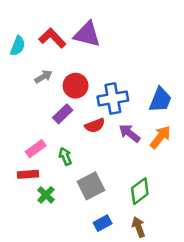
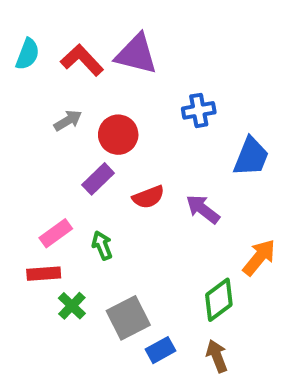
cyan semicircle: (18, 46) -> (28, 54), moved
blue cross: (113, 99) -> (199, 110), moved, size x0.7
orange arrow: (160, 137) -> (259, 257), moved
gray square: (91, 186) -> (128, 318), moved

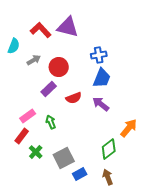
cyan semicircle: (28, 54) -> (14, 46), moved
blue trapezoid: (251, 157) -> (102, 78), moved
red rectangle: (44, 274) -> (22, 136), turned -49

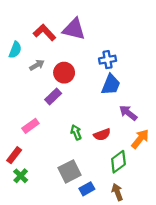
red semicircle: (74, 98) -> (102, 135), moved
purple arrow: (101, 104) -> (128, 113), moved
green arrow: (51, 122) -> (76, 132), moved
red rectangle: (22, 136) -> (14, 155), moved
green cross: (36, 152) -> (21, 176), moved

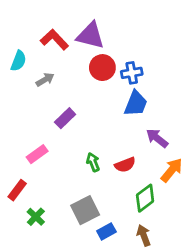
red circle: (64, 73) -> (102, 68), moved
green cross: (21, 176) -> (36, 217), moved

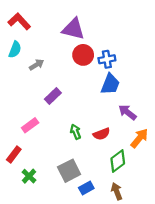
red L-shape: (54, 40) -> (19, 21), moved

